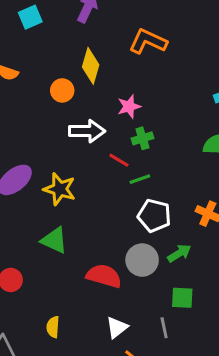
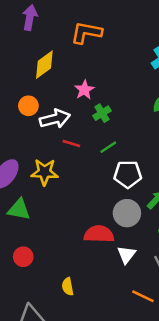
yellow diamond: (91, 66) -> (44, 65), turned 52
orange circle: (62, 90) -> (28, 106), moved
red line: (119, 160) -> (71, 144), moved
green triangle: (54, 240) -> (19, 209), moved
white triangle: (117, 327) -> (127, 255), moved

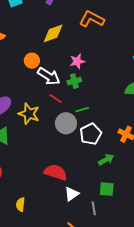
green cross: (102, 113) -> (74, 81), moved
white arrow: (55, 119) -> (49, 76), turned 30
white pentagon: (128, 174) -> (91, 134), turned 30
gray circle: (127, 213) -> (66, 123), moved

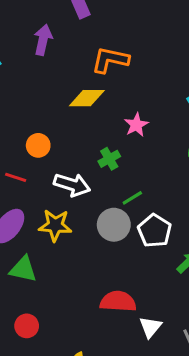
yellow diamond: (53, 33) -> (87, 98), moved, turned 35
pink star: (77, 61) -> (136, 125), moved
white arrow: (49, 76) -> (72, 185), moved
red line: (56, 98) -> (16, 177), moved

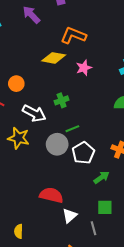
purple arrow: (43, 40) -> (31, 15), turned -66
pink star: (136, 125) -> (84, 68), moved

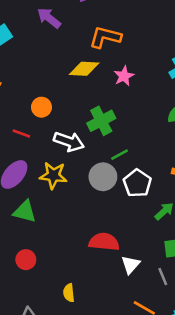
green cross: (62, 100) -> (101, 121), size x1.5

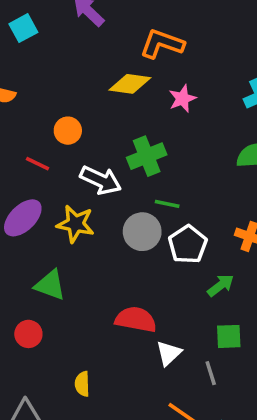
green line: (119, 155) -> (167, 204), turned 36
green triangle: (25, 211) -> (50, 285), moved

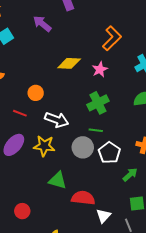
orange L-shape: (162, 44) -> (112, 38), moved, turned 120
green cross: (147, 156) -> (98, 103), moved
green triangle: (50, 285) -> (58, 180), moved

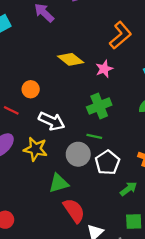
yellow diamond: (69, 63) -> (71, 59), turned 30
green triangle: (58, 180) -> (59, 183), moved, turned -36
red semicircle: (83, 198) -> (74, 211), turned 45

